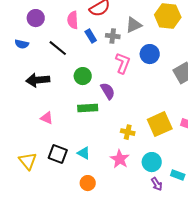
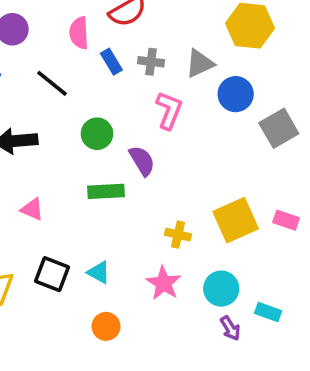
gray triangle: (134, 25) -> (200, 63), moved
blue circle: (150, 54) -> (236, 94), moved

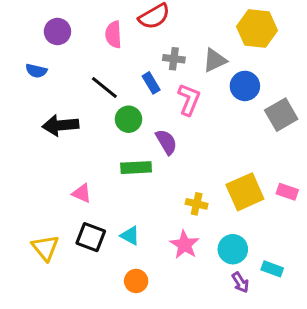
blue rectangle: (111, 62) -> (151, 83), moved
black line: (52, 83) -> (104, 87), moved
pink triangle: (32, 209) -> (82, 193), moved

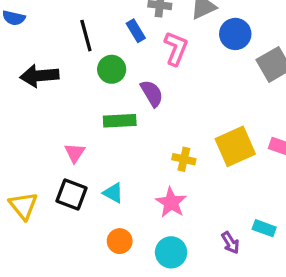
black line: (104, 87) -> (86, 36), turned 36
pink triangle: (82, 193) -> (75, 153), moved, turned 40
cyan circle: (233, 249) -> (171, 252), moved

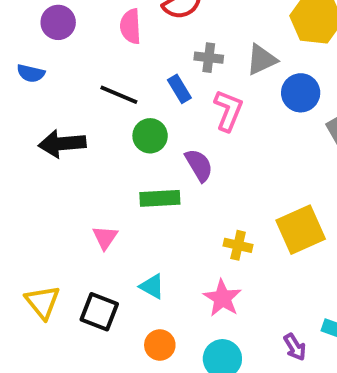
black line: (86, 36) -> (119, 95), turned -52
black square: (71, 195) -> (99, 312), moved

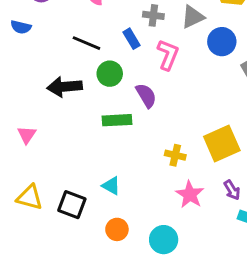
black arrow: (62, 144) -> (65, 87), moved
pink triangle: (105, 237) -> (27, 135), moved
pink star: (222, 298) -> (190, 194), moved
yellow triangle: (43, 302) -> (30, 197), turned -36
purple arrow: (295, 347) -> (232, 190), moved

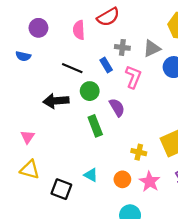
green rectangle: (117, 120) -> (95, 126), turned 72
yellow triangle: (30, 197) -> (30, 170), moved
orange circle: (117, 229) -> (122, 179), moved

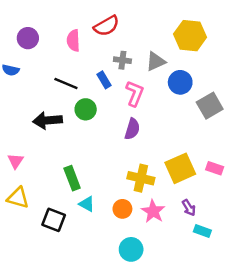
purple semicircle: (117, 107) -> (132, 129), moved, turned 48
green rectangle: (95, 126) -> (72, 178), moved
yellow cross: (139, 152) -> (141, 178), size x1.5

